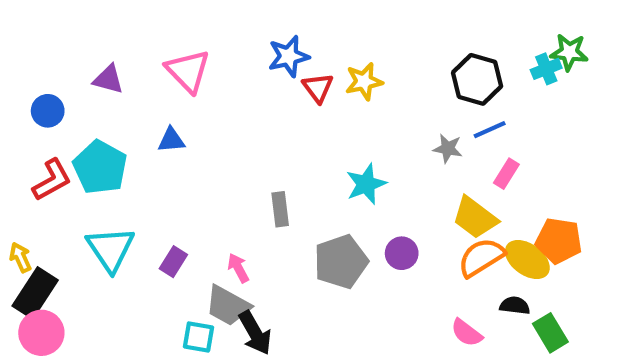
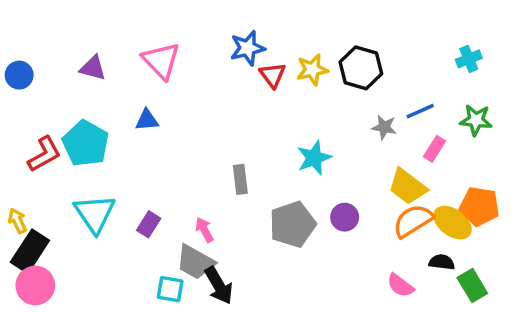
green star: (569, 52) -> (476, 120), moved
black hexagon: (477, 79) -> (361, 68), moved
blue circle: (48, 111) -> (19, 75), moved

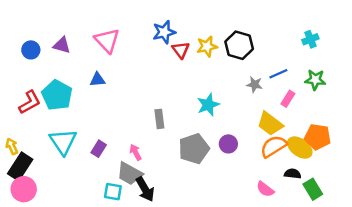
blue circle: (19, 75) -> (31, 50), moved

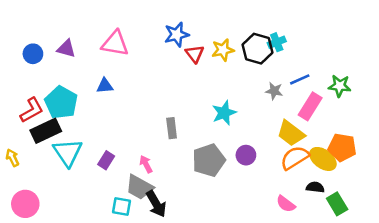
cyan cross: (310, 39) -> (277, 42), moved
pink triangle: (107, 40) -> (115, 44), turned -36
pink rectangle: (288, 99) -> (310, 106), size x1.5
black rectangle: (20, 167) -> (46, 131), moved, turned 32

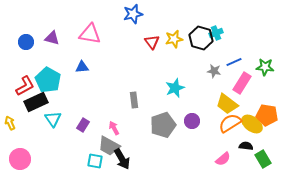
blue star: (177, 35) -> (133, 14), moved
cyan triangle: (68, 153) -> (53, 119), size x0.7
pink semicircle: (286, 204) -> (223, 159), turned -77

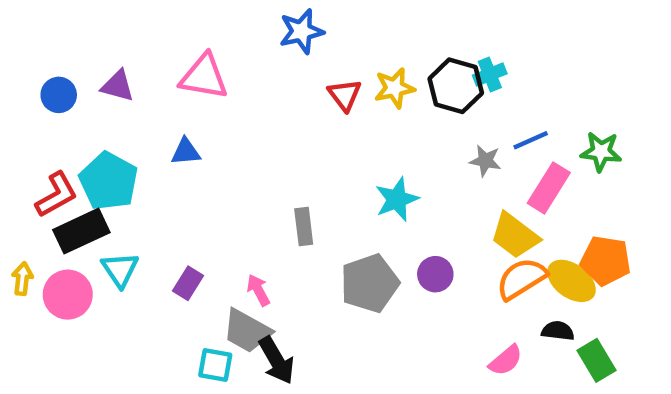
yellow arrow: (10, 123) -> (22, 279), turned 32
pink circle: (20, 159) -> (68, 295), moved

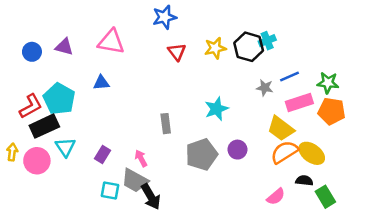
red triangle: (345, 95) -> (177, 52), moved
pink rectangle: (549, 188) -> (299, 103), turned 40
orange pentagon: (606, 261) -> (332, 111), moved
cyan square: (215, 365) -> (110, 190), moved

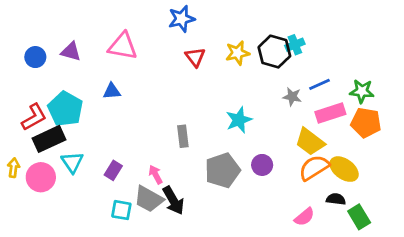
black arrow: (151, 197) -> (173, 200), moved

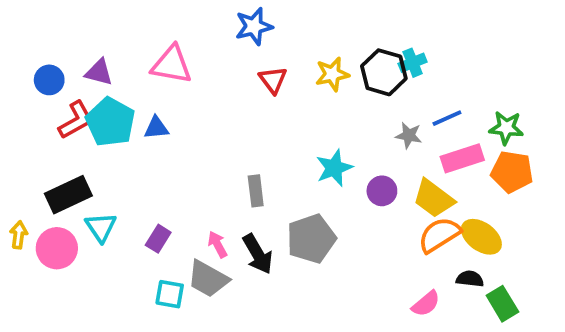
cyan pentagon: (65, 109) -> (110, 122), moved
red L-shape: (34, 117) -> (76, 120), moved
purple circle: (262, 165) -> (382, 191), moved
black arrow: (173, 200) -> (258, 254), moved

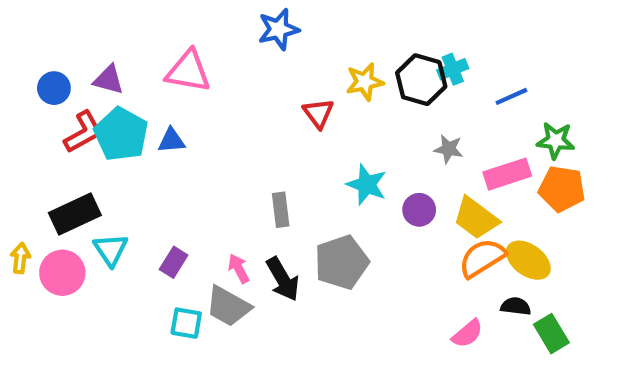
red triangle: (273, 80) -> (318, 113), moved
blue line: (447, 118) -> (511, 96), moved
cyan star: (334, 168) -> (367, 185), turned -30

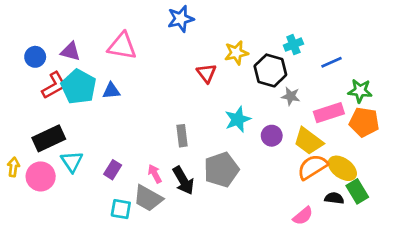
black hexagon: (421, 80) -> (270, 70), moved
cyan star: (367, 185) -> (238, 119), turned 30
green rectangle: (551, 334) -> (357, 191), moved

